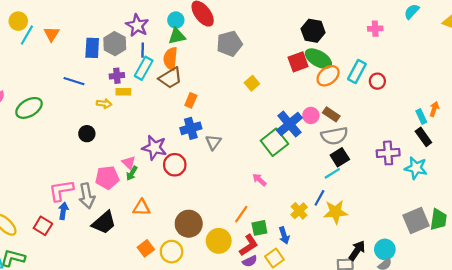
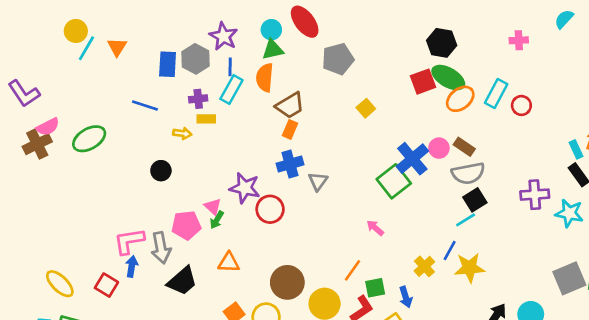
brown trapezoid: (170, 78) -> (290, 105), moved

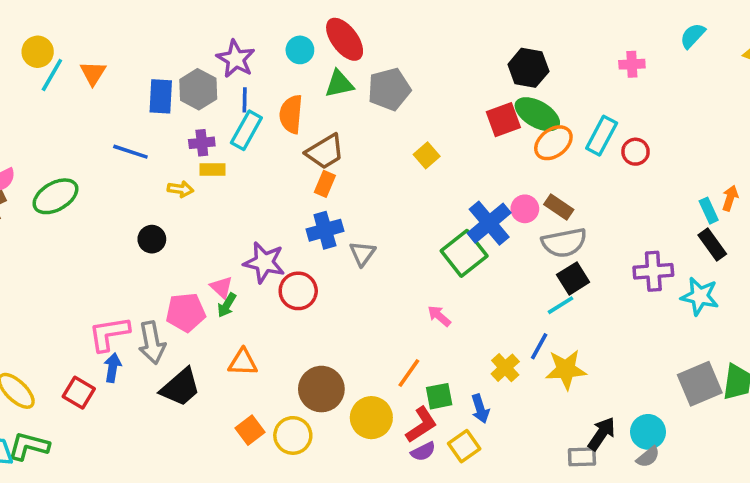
green triangle: (273, 50) -> (339, 84), moved

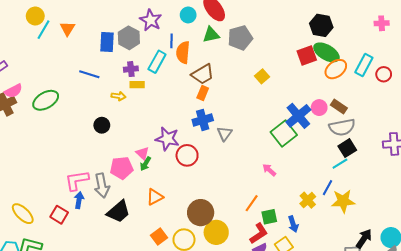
blue line: (245, 100) -> (171, 41), moved
orange triangle: (243, 362) -> (155, 197), turned -30
yellow circle: (371, 418) -> (216, 232), moved

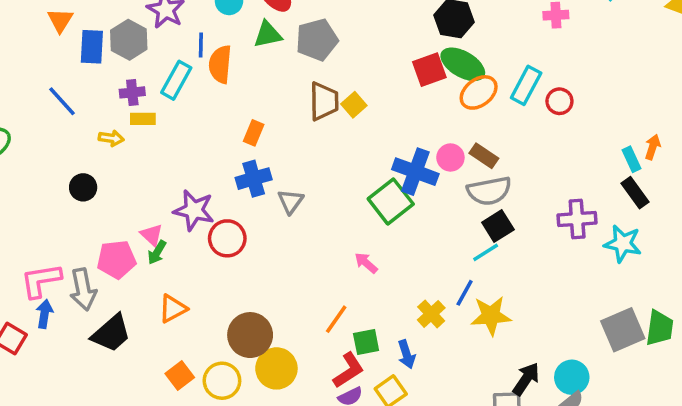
orange triangle: (67, 28) -> (60, 20), moved
blue line: (89, 74) -> (62, 101), turned 30
brown trapezoid: (203, 74) -> (324, 101), moved, turned -60
blue cross: (298, 116) -> (415, 172), turned -30

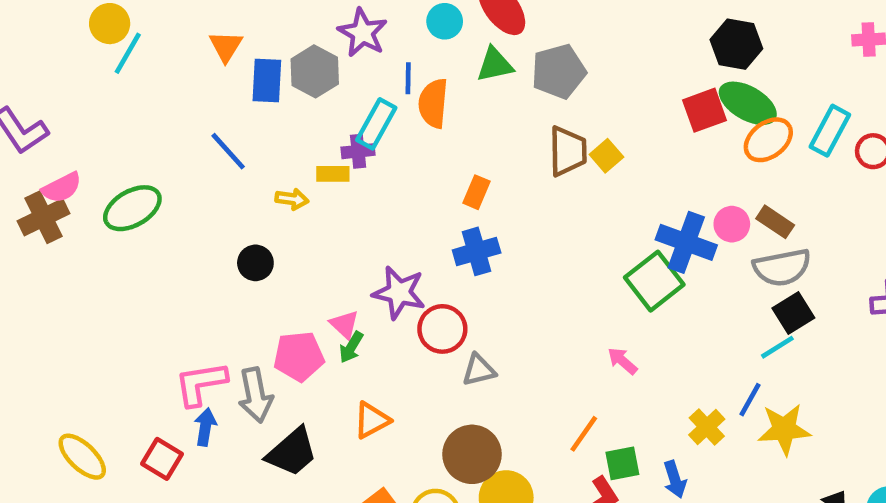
purple cross: (132, 92) -> (358, 151), moved
gray triangle: (291, 201) -> (479, 370), moved, turned 40

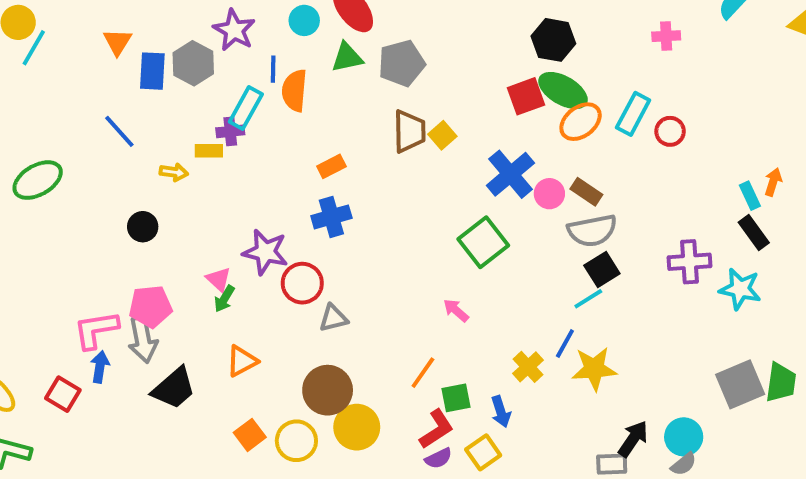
orange rectangle: (477, 192) -> (331, 166), turned 40
blue cross: (686, 242) -> (510, 174), moved, turned 30
pink pentagon: (299, 356) -> (150, 306), moved

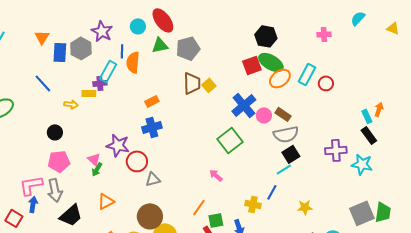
pink pentagon: (150, 306) -> (59, 161), moved
yellow cross: (528, 367) -> (253, 204), turned -35
yellow star: (594, 369) -> (305, 207), moved, size x0.7

